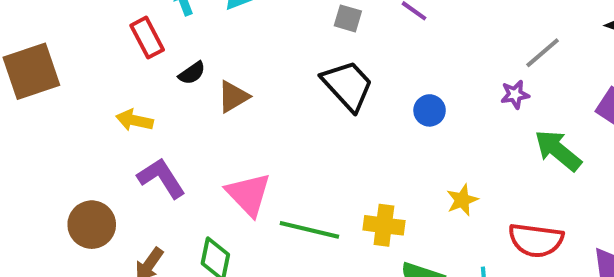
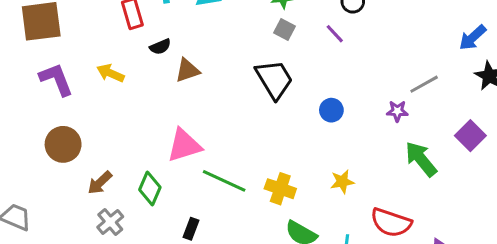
purple L-shape: (161, 178) -> (56, 79), moved
pink triangle: (249, 194) -> (184, 145), turned 45

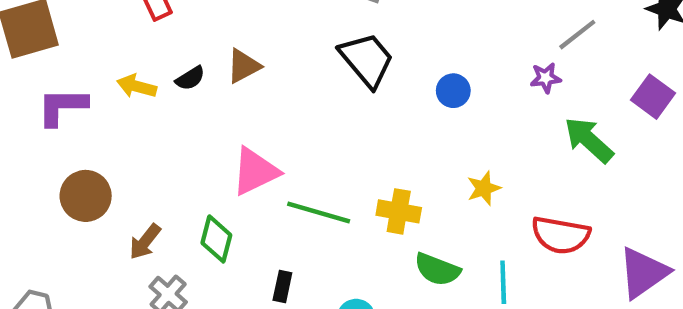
black semicircle: (160, 47) -> (190, 78), moved
purple L-shape: (56, 79) -> (62, 107), turned -60

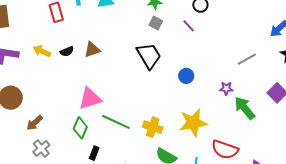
purple star: (546, 78) -> (226, 88), moved
yellow star: (484, 188) -> (193, 123), size x1.8
green diamond: (216, 239) -> (80, 128), moved

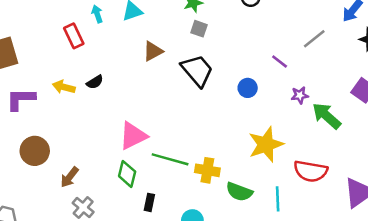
purple line: (189, 26) -> (280, 62), moved
brown triangle: (92, 50) -> (153, 51), moved
gray line: (247, 59) -> (314, 39), moved
yellow cross: (153, 127) -> (207, 170), moved

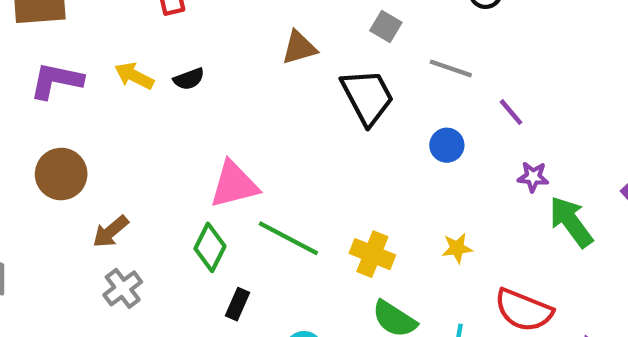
gray line: (314, 39) -> (451, 68), moved, turned 45
yellow star: (266, 144) -> (457, 248), size x0.5
yellow cross: (207, 170) -> (372, 254), moved

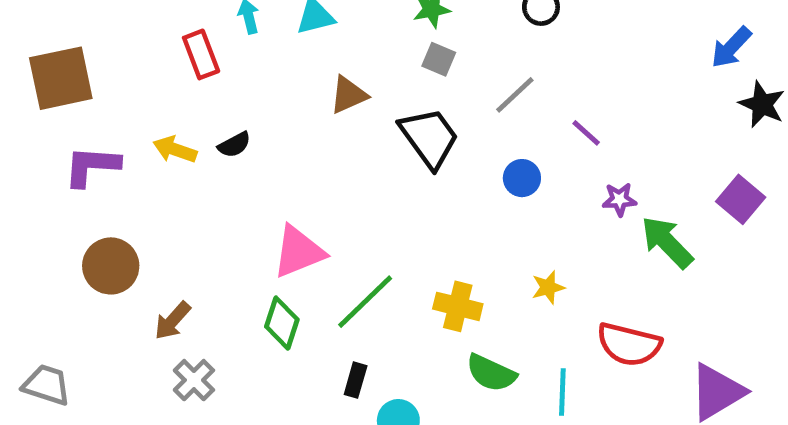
gray line: (451, 68) -> (515, 95), turned -54
green line: (288, 238) -> (365, 302), turned -64
black rectangle: (238, 304) -> (356, 380), moved

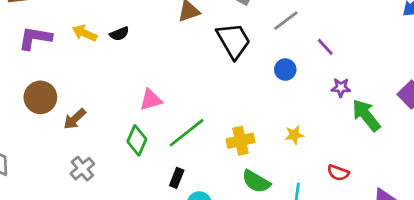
pink triangle: (299, 252) -> (151, 100), size x0.7
yellow cross: (458, 306) -> (240, 141), turned -32
brown arrow: (173, 321) -> (75, 119), moved
red semicircle: (629, 344) -> (338, 173), size x0.6

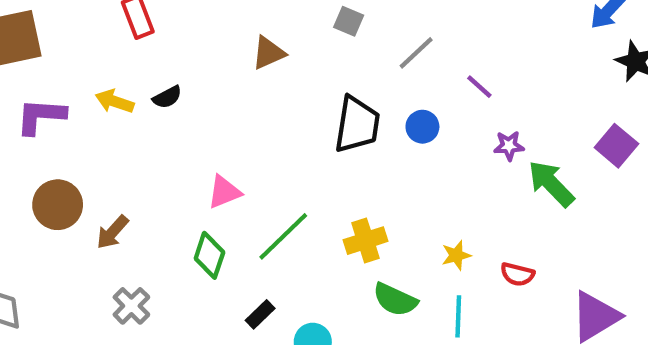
black trapezoid: (234, 41) -> (357, 125), moved, turned 45
yellow star: (294, 135) -> (456, 255), moved
black rectangle: (177, 178) -> (260, 314), moved, turned 30

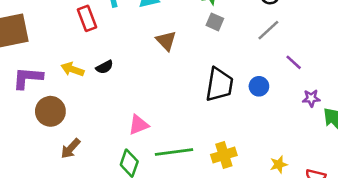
brown triangle: (268, 53) -> (166, 41), turned -50
gray line: (416, 53) -> (268, 30), moved
brown circle: (58, 205) -> (50, 111), moved
green line: (283, 236) -> (174, 152), turned 36

